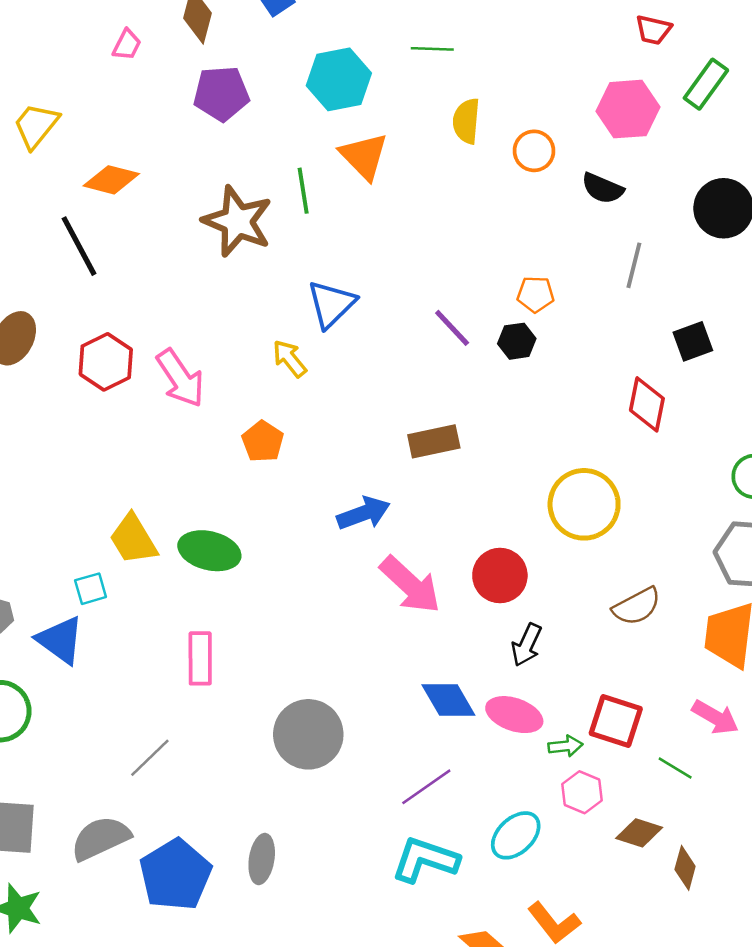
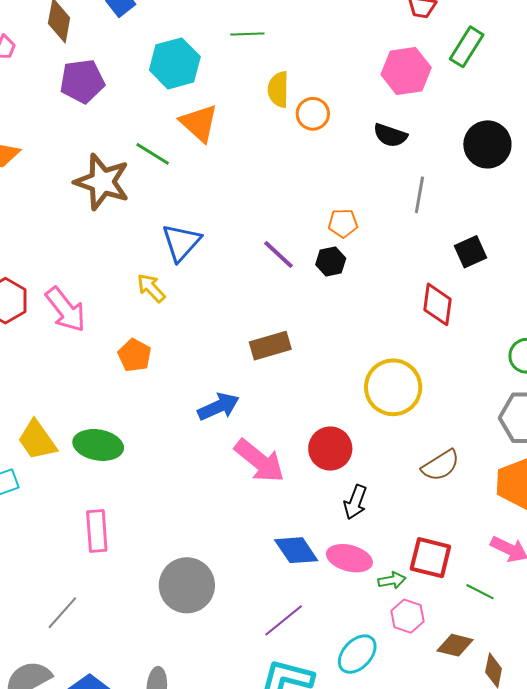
orange circle: (534, 151) -> (313, 114), moved
green line: (303, 191) -> (153, 154), turned -45

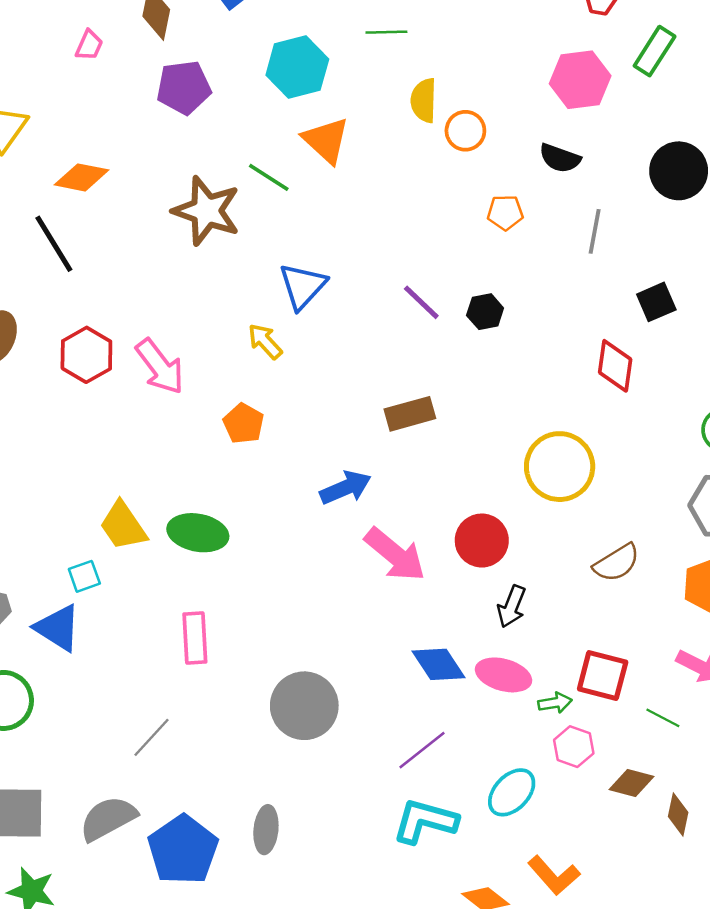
orange pentagon: (343, 223) -> (505, 212), moved

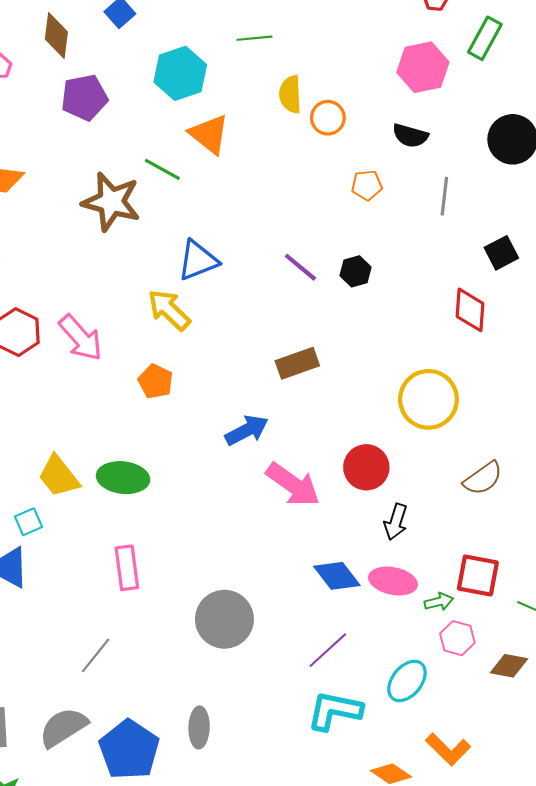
blue triangle: (303, 286) -> (198, 260), turned 30
yellow arrow: (265, 341) -> (169, 310), size x1.4

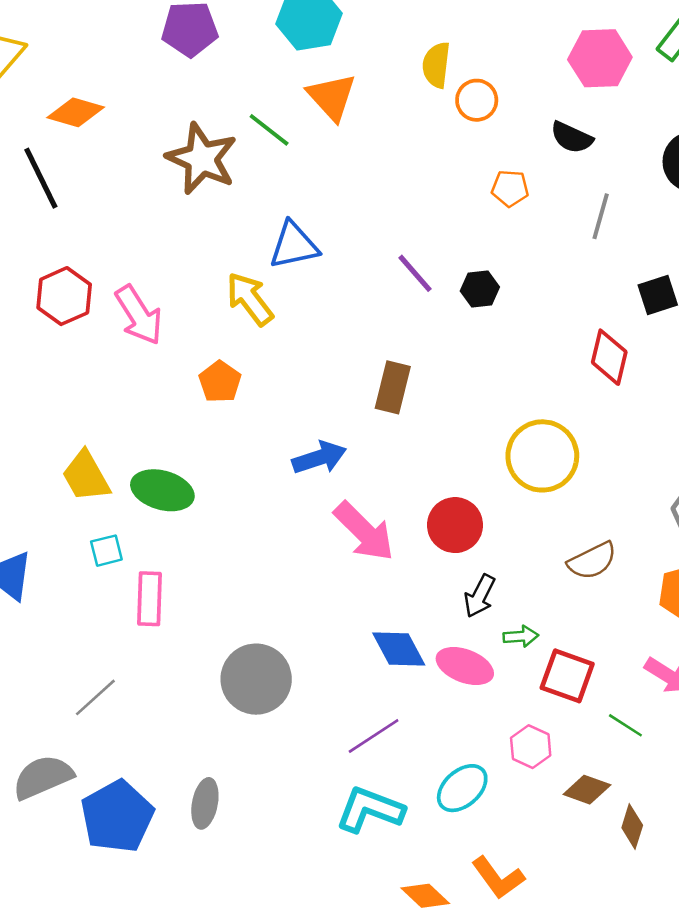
brown rectangle: (297, 363) -> (393, 387), turned -66
cyan square: (29, 522) -> (106, 551), moved
green arrow: (439, 602) -> (521, 636), moved

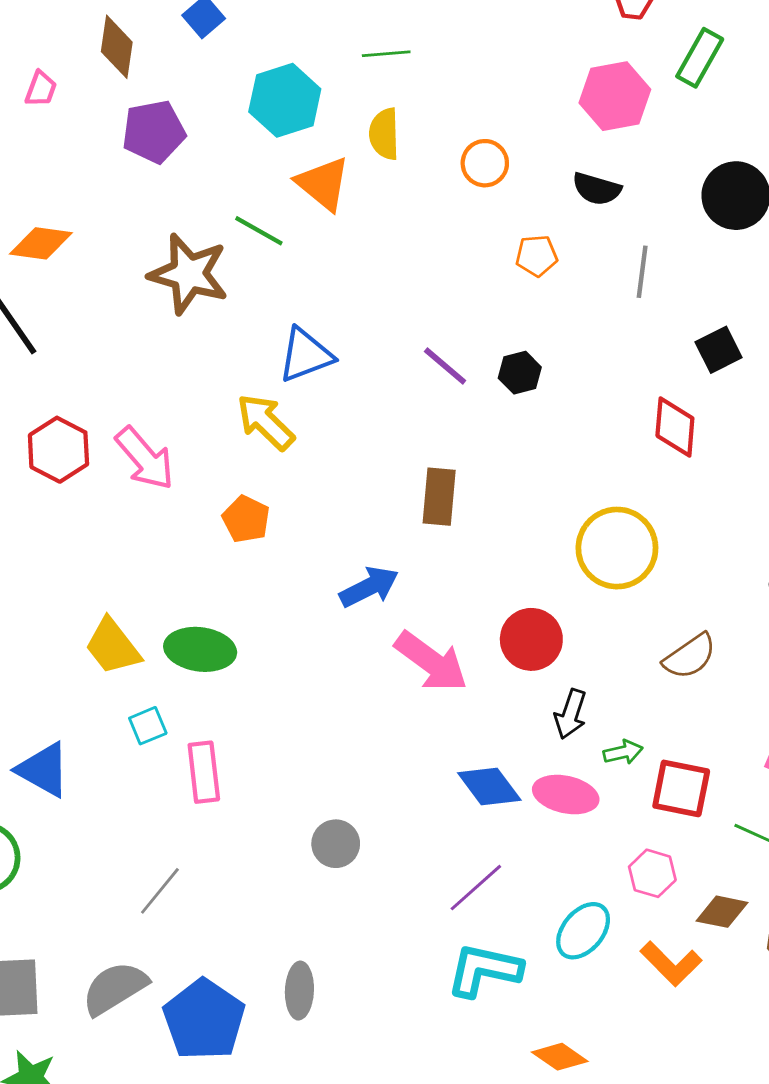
yellow semicircle: (436, 65) -> (384, 134), moved
gray circle: (256, 679) -> (336, 844), size x0.6
orange L-shape: (498, 878) -> (671, 964), moved

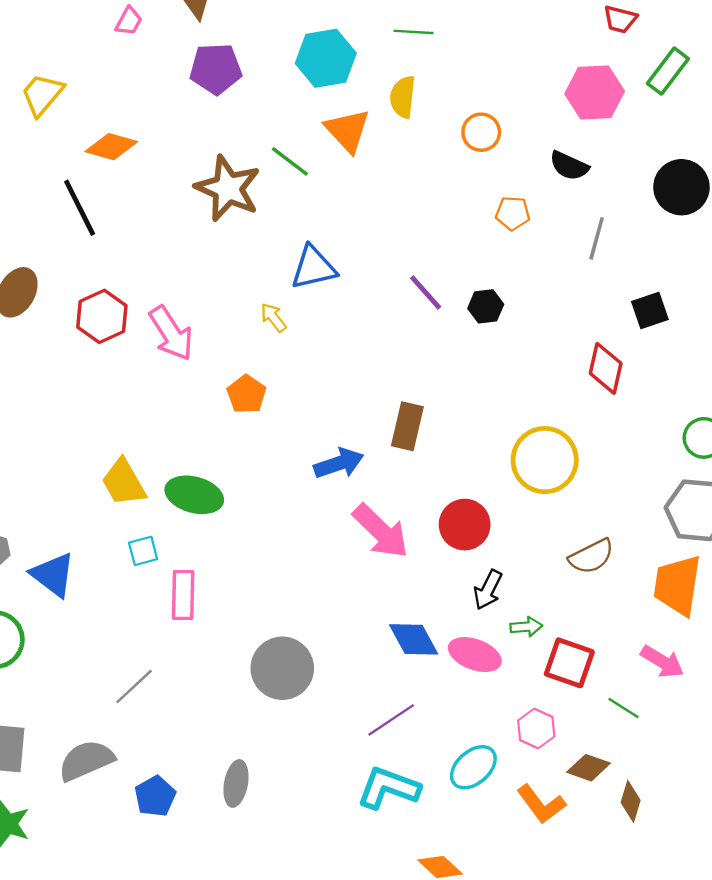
yellow arrow: (266, 422) -> (273, 317), size x0.6
brown rectangle: (439, 497) -> (407, 426), moved
gray circle: (336, 844) -> (282, 668), size x1.6
blue pentagon: (204, 1020) -> (155, 796), size x0.6

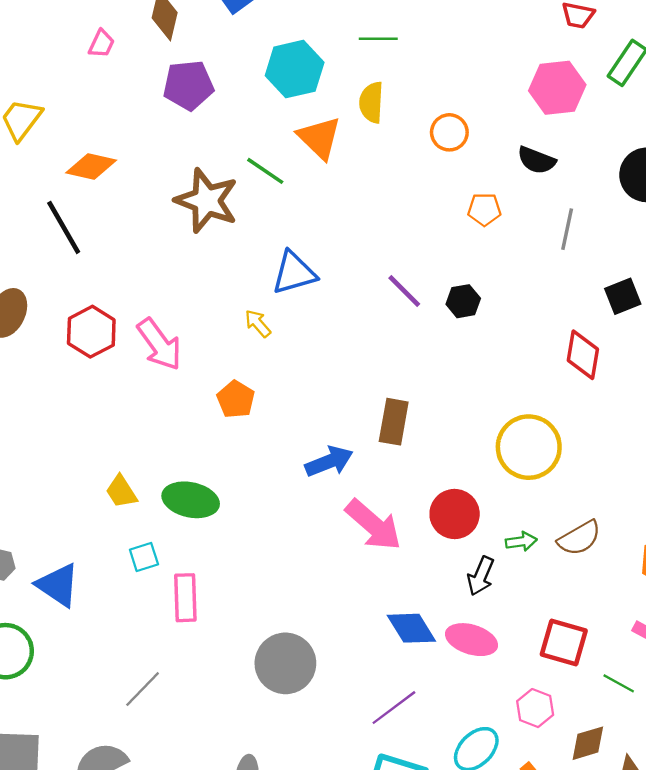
yellow trapezoid: (124, 482) -> (121, 492), size x0.7
green arrow: (526, 627) -> (521, 541), moved
brown diamond: (588, 768) -> (588, 743), turned -33

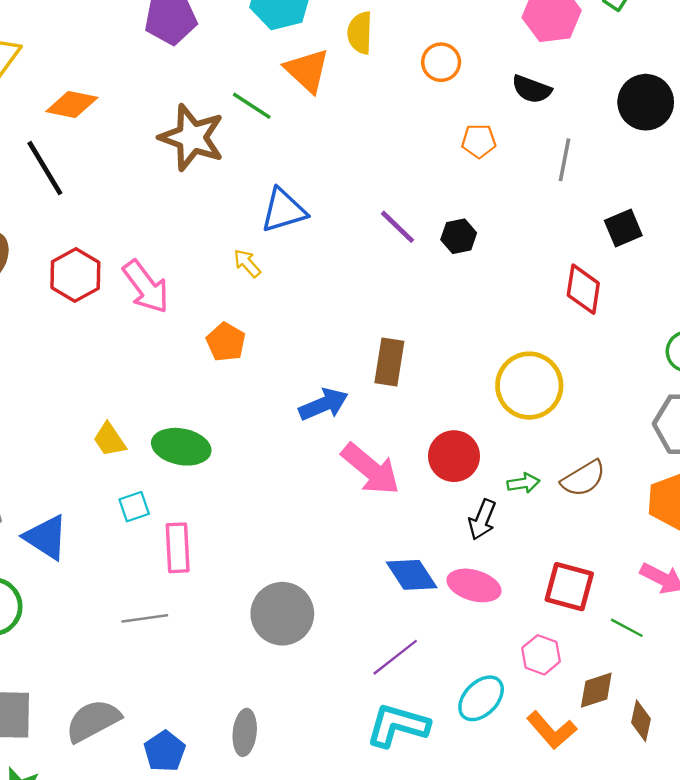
gray line: (143, 689) -> (145, 618), moved, turned 39

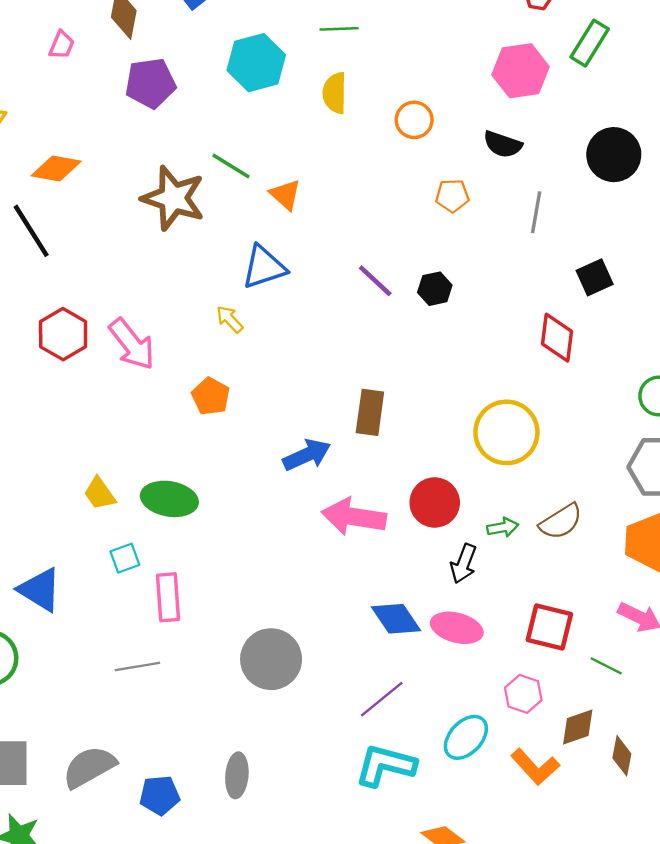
orange triangle: (307, 70) -> (285, 195), moved, size x0.7
pink arrow: (371, 469) -> (354, 517), turned 150
blue pentagon: (165, 751) -> (160, 795), turned 30

